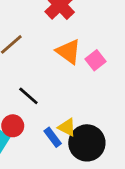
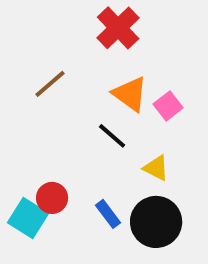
black line: (28, 96) -> (112, 136), moved
yellow triangle: (67, 127) -> (156, 168), moved

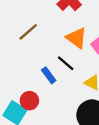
blue rectangle: (108, 214) -> (49, 75), moved

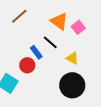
red circle: (29, 101) -> (27, 65), moved

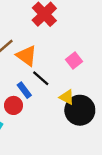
orange triangle: (59, 21) -> (27, 56), moved
black circle: (72, 85) -> (80, 110), moved

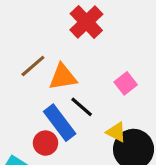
orange triangle: (27, 56) -> (63, 77), turned -45
blue rectangle: (24, 90) -> (60, 123), size x1.6

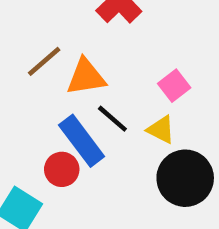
yellow triangle: (116, 132) -> (161, 130), moved

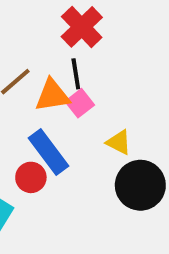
pink square: (174, 86) -> (80, 103), moved
black line: (112, 119) -> (76, 74), moved, turned 40

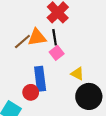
orange triangle: (52, 95) -> (37, 37), moved
blue rectangle: (48, 152) -> (40, 79), turned 30

